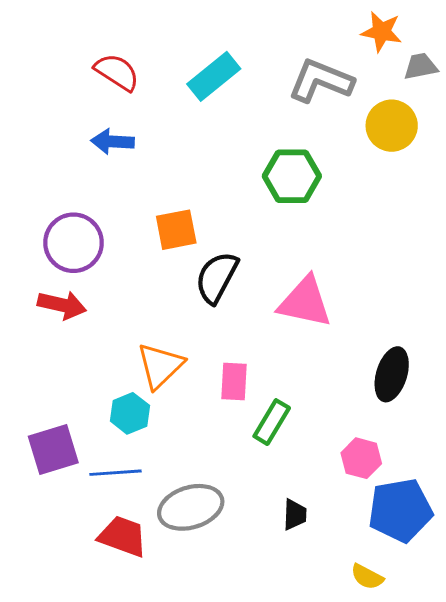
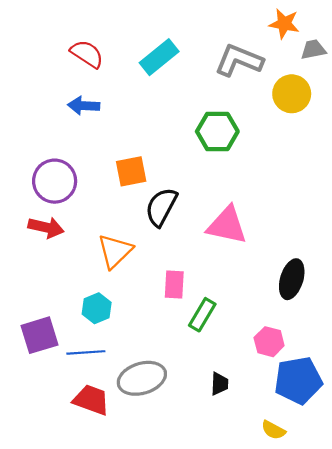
orange triangle: (160, 366) -> (115, 251), moved

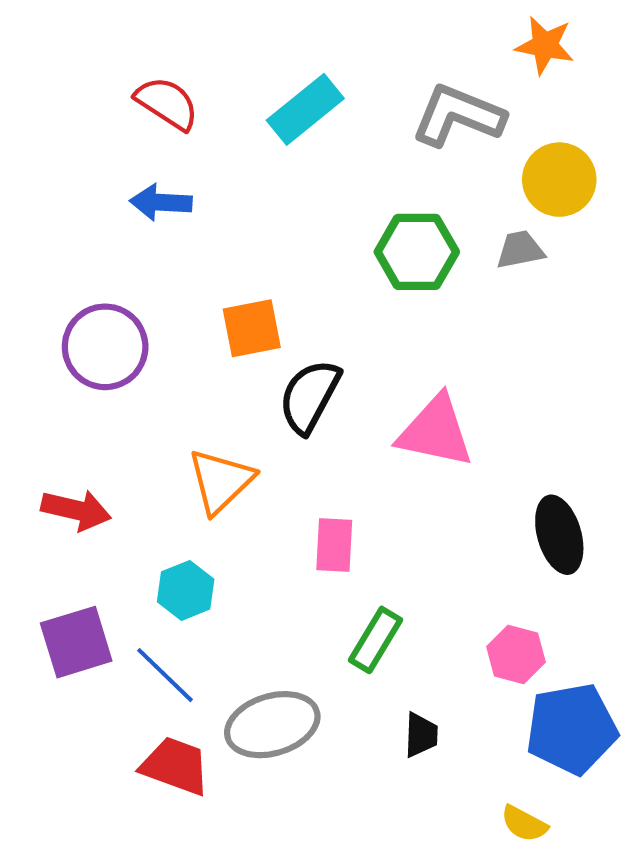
gray trapezoid: (313, 50) -> (520, 250), moved
red arrow: (46, 227) -> (76, 510), moved
black ellipse: (292, 279) -> (559, 535), turned -33
green rectangle: (202, 315) -> (376, 640), moved
blue line: (86, 352) -> (165, 675), turned 48

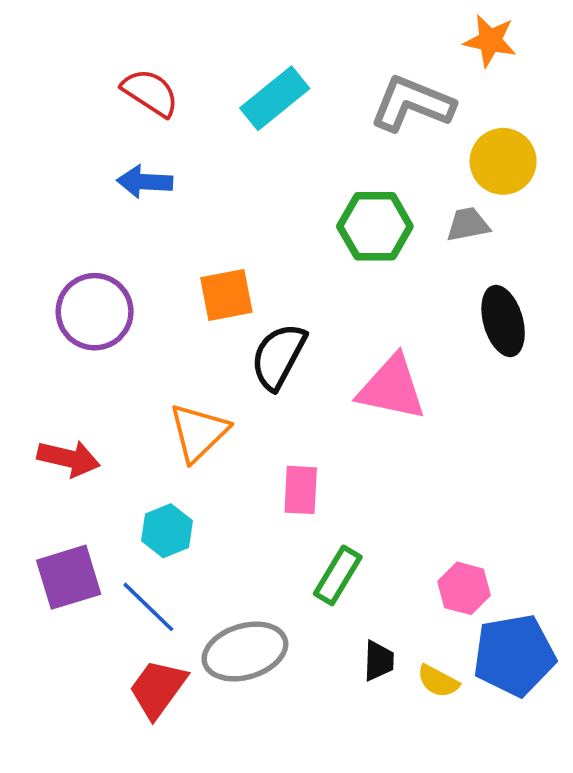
black ellipse: (559, 535) -> (503, 321), moved
red trapezoid: (175, 766) -> (158, 689), turned -74
yellow semicircle: (524, 824) -> (438, 681), moved

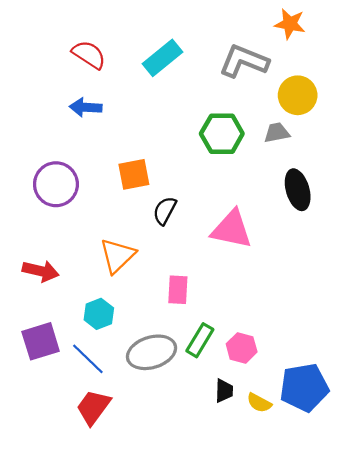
black semicircle: (278, 356) -> (165, 211), size x0.7
pink hexagon: (464, 588) -> (242, 348), moved
gray ellipse: (245, 651) -> (152, 352), moved

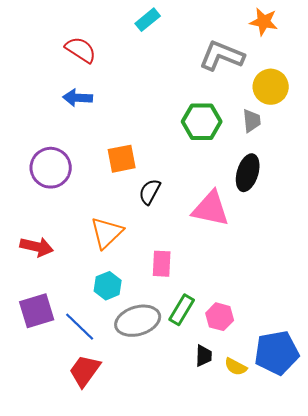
cyan rectangle: (163, 58) -> (148, 20), moved, size x0.7
gray trapezoid: (277, 133) -> (252, 121), turned 95
black ellipse: (298, 190) -> (248, 173), moved, turned 33
cyan hexagon: (99, 314) -> (108, 286), moved

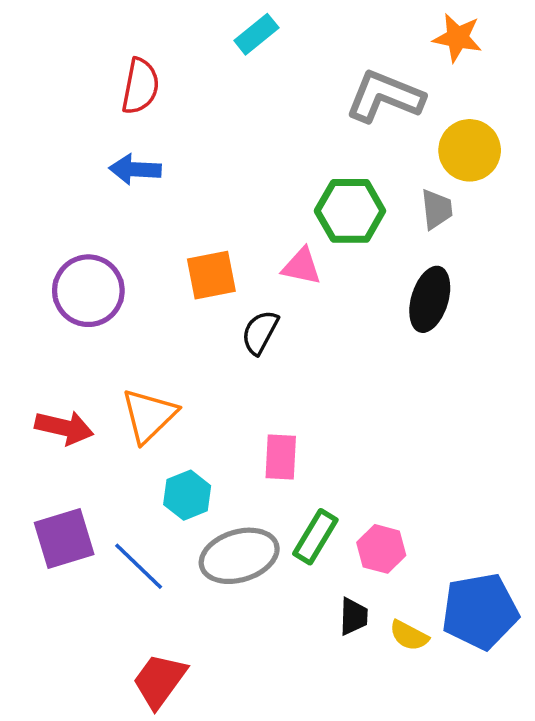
red semicircle: (81, 50) -> (140, 86), turned 68
pink triangle: (211, 209) -> (302, 266), moved, size x0.6
orange triangle: (107, 233) -> (149, 415), moved
red trapezoid: (85, 371) -> (159, 681), moved

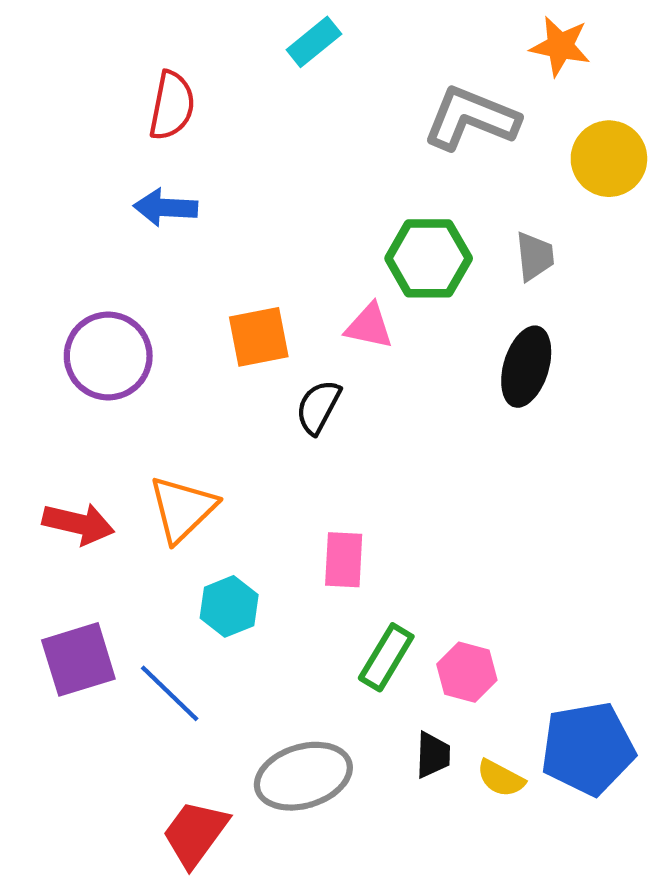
yellow circle: (470, 150) -> (609, 159), moved
gray ellipse: (239, 556) -> (303, 776), moved

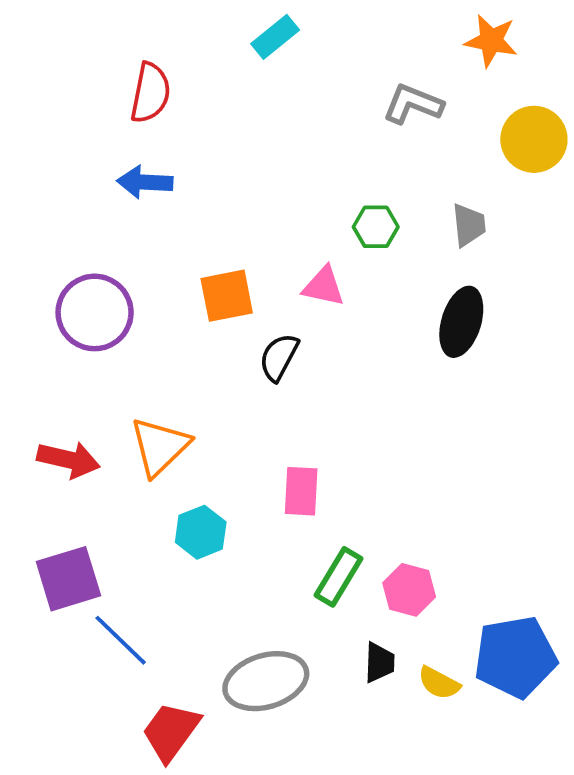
gray L-shape: (471, 118) -> (413, 104), size x0.7
green hexagon: (429, 258) -> (376, 227), size x0.6
blue line: (170, 693) -> (121, 640), moved

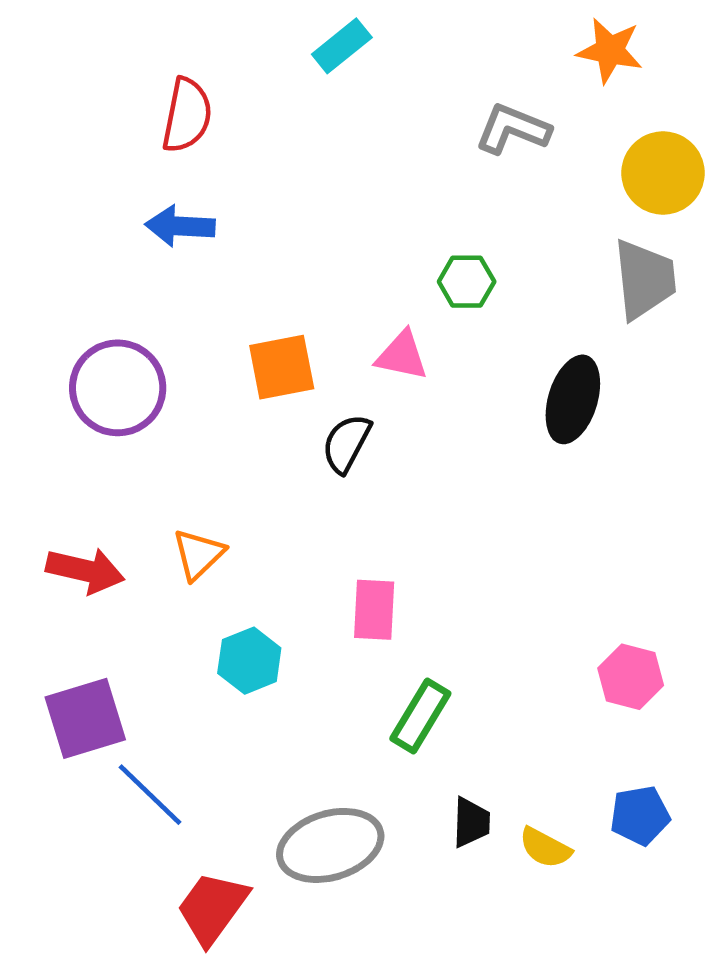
gray trapezoid: (469, 225) -> (645, 279), moved, size x1.5
orange triangle: (160, 447) -> (199, 554), size x0.7
pink hexagon: (409, 590) -> (631, 677), moved
blue pentagon: (515, 657) -> (640, 815), size x0.6

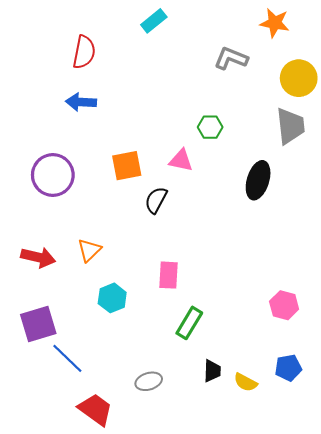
gray ellipse: (330, 845) -> (149, 381), size x0.6
red trapezoid: (212, 908) -> (96, 409), turned 90

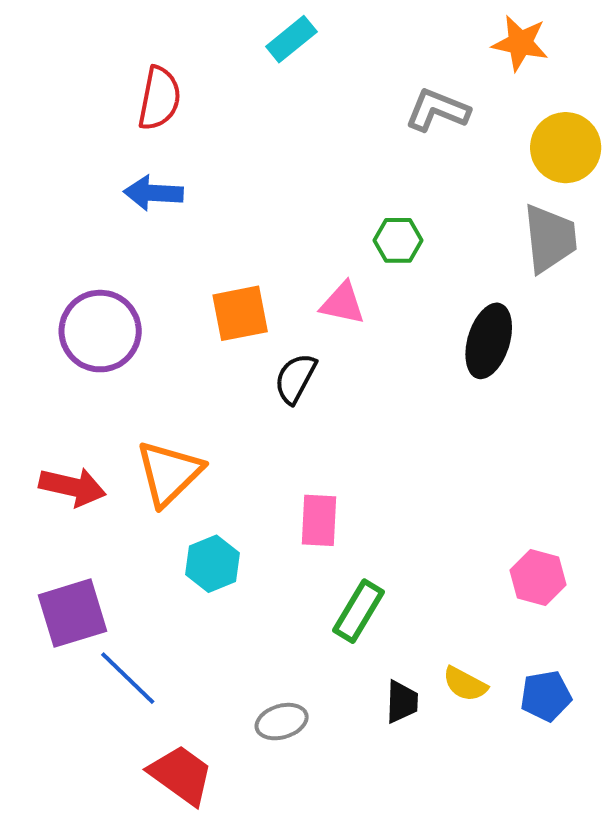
orange triangle: (89, 250) -> (169, 473), size x1.5
yellow semicircle: (246, 382) -> (465, 684), moved

